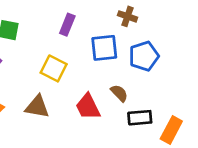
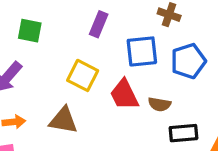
brown semicircle: (119, 93) -> (159, 104), turned 144
red trapezoid: (88, 107) -> (124, 95), moved

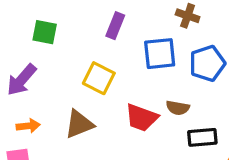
red trapezoid: (124, 95) -> (142, 118), moved, turned -44
brown triangle: (63, 120) -> (79, 124), turned -32

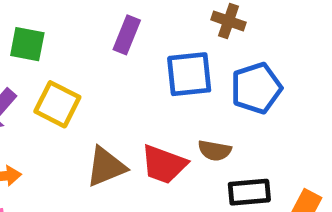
yellow square: (99, 78) -> (57, 104), moved
brown triangle: (79, 124) -> (106, 167), moved

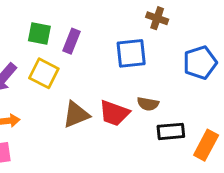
purple rectangle: (127, 35) -> (71, 41), moved
green square: (27, 44) -> (39, 34), moved
blue pentagon: (256, 88) -> (200, 63), moved

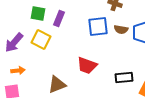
brown semicircle: (148, 104) -> (121, 30), moved
brown triangle: (76, 115) -> (57, 84), moved

